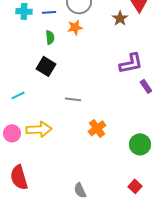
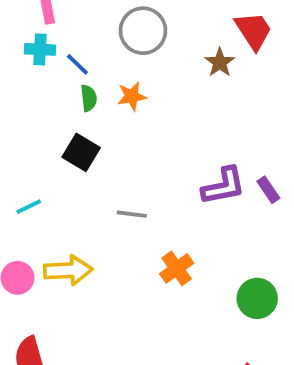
blue line: (49, 12) -> (77, 64), moved, turned 48
orange star: (75, 27) -> (132, 96), moved
purple L-shape: (131, 63) -> (223, 186), moved

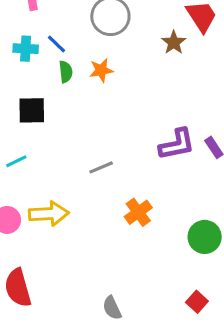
cyan cross: (40, 49) -> (26, 49), moved
black square: (81, 152) -> (32, 110), moved, turned -32
gray line: (132, 214) -> (101, 167), turned -30

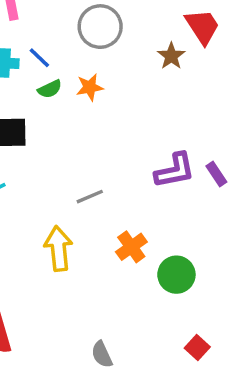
green semicircle: (66, 72) -> (50, 89), turned 70
yellow arrow: (49, 214) -> (58, 249), moved, turned -93
green circle: (205, 237) -> (176, 275), moved

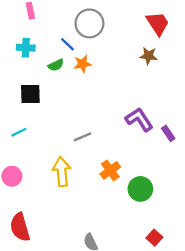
brown star: (171, 56) -> (148, 56), moved, turned -30
blue line: (39, 58) -> (67, 44), moved
purple L-shape: (175, 171) -> (139, 119), turned -112
purple rectangle: (216, 174) -> (168, 133), moved

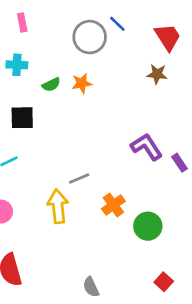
blue line: (67, 44) -> (117, 24), moved
gray line: (82, 137) -> (79, 179), moved

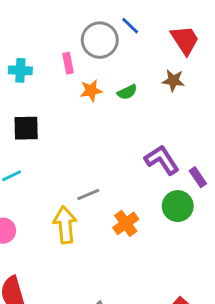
pink rectangle: (22, 22) -> (68, 63), moved
green semicircle: (51, 85) -> (127, 92), moved
green circle: (148, 226) -> (178, 206), moved

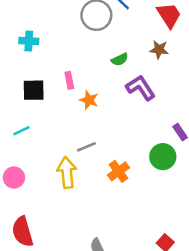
pink rectangle: (68, 63) -> (69, 80), moved
orange star: (91, 91) -> (89, 100), moved, turned 30
purple L-shape: (162, 160) -> (141, 88), moved

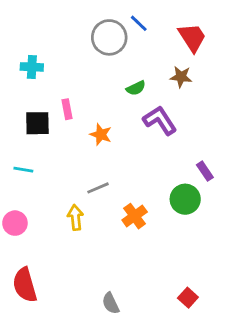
pink rectangle: (69, 80) -> (67, 109), moved
cyan line: (21, 131) -> (23, 170), turned 35
yellow arrow: (67, 173) -> (75, 217), size x0.7

